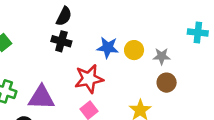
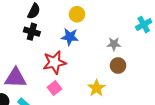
cyan cross: (198, 32) -> (144, 25), turned -35
yellow circle: (134, 50) -> (77, 14), moved

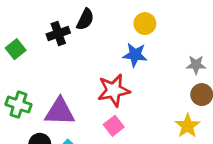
black cross: (32, 32) -> (58, 34), moved, turned -35
yellow star: (96, 88) -> (188, 126), moved

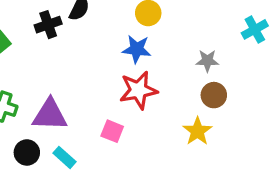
red star: (114, 90) -> (138, 90), moved
pink square: (114, 126) -> (112, 131), turned -30

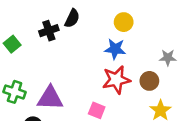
brown circle: (214, 95) -> (149, 81), moved

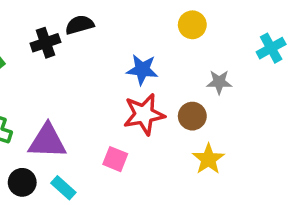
black semicircle: (72, 18) -> (79, 25), turned -132
yellow circle: (124, 22) -> (192, 25), moved

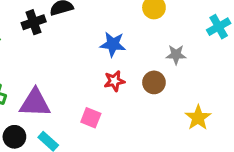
red star: (144, 114) -> (114, 81), size x0.6
yellow star: (208, 159) -> (198, 118), moved

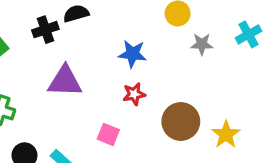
gray star: (176, 55) -> (202, 44), moved
brown circle: (154, 82) -> (181, 121), moved, size x1.5
purple triangle: (35, 103) -> (65, 81), moved

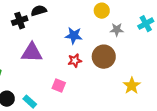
brown circle: (181, 121) -> (104, 57), moved

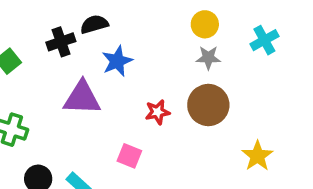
cyan cross: (146, 24) -> (264, 40), moved
gray star: (117, 30) -> (208, 58), moved
blue star: (74, 36) -> (117, 61), moved, turned -30

